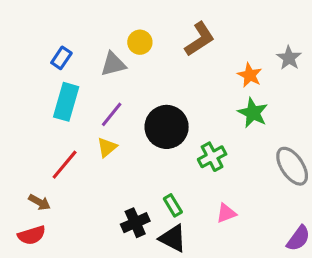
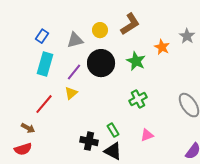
yellow circle: (140, 42) -> (100, 30), moved
green star: (253, 113) -> (136, 61), moved
black circle: (167, 127) -> (101, 63), moved
black cross: (135, 223) -> (89, 141), turned 36

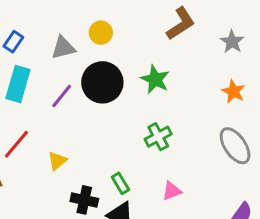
brown L-shape: (130, 24) -> (181, 24), moved
orange star: (162, 47) -> (234, 91), moved
yellow triangle: (71, 93) -> (57, 161), moved

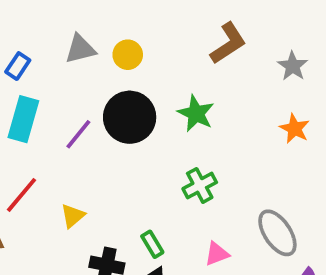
gray triangle: (63, 48) -> (80, 49), moved
gray ellipse: (235, 146) -> (277, 233), moved

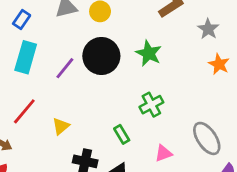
gray star: (293, 66) -> (208, 29), moved
green rectangle: (152, 244) -> (122, 134), moved

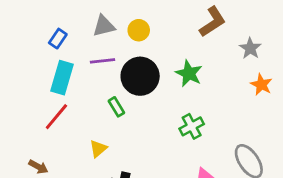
purple line: (65, 68) -> (102, 61), moved, turned 45
red line: (24, 111) -> (56, 117), moved
green rectangle: (122, 134) -> (116, 107), moved

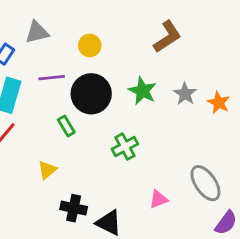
gray triangle: (104, 26) -> (37, 32), moved
gray star: (250, 48) -> (185, 94), moved
green cross: (192, 126) -> (125, 147), moved

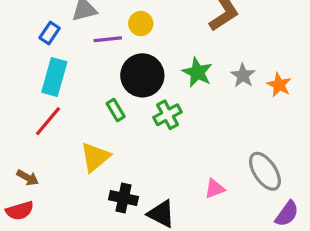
purple line: (52, 78) -> (108, 39), moved
green cross: (125, 147) -> (167, 115), moved
yellow triangle: (47, 170) -> (95, 157), size x1.5

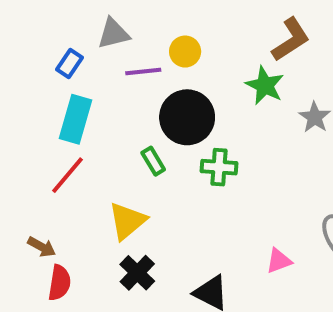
green star: (197, 72) -> (265, 85), moved
green cross: (167, 115) -> (219, 167), turned 32
black cross: (123, 198) -> (137, 273), moved, turned 32
red semicircle: (20, 211) -> (60, 283), moved, turned -64

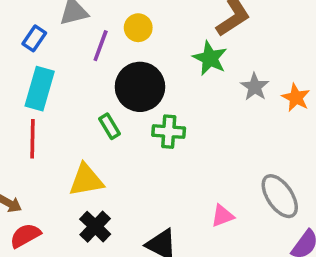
purple line: (143, 71) -> (101, 46), turned -64
red line: (68, 175) -> (32, 139), turned -39
yellow triangle: (127, 221) -> (86, 180), turned 30
red semicircle: (60, 283) -> (25, 236), turned -128

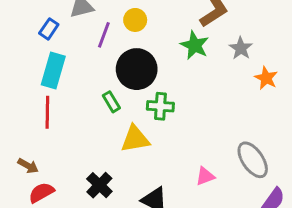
gray star: (255, 87) -> (241, 48), moved
yellow triangle: (86, 180) -> (135, 139), moved

